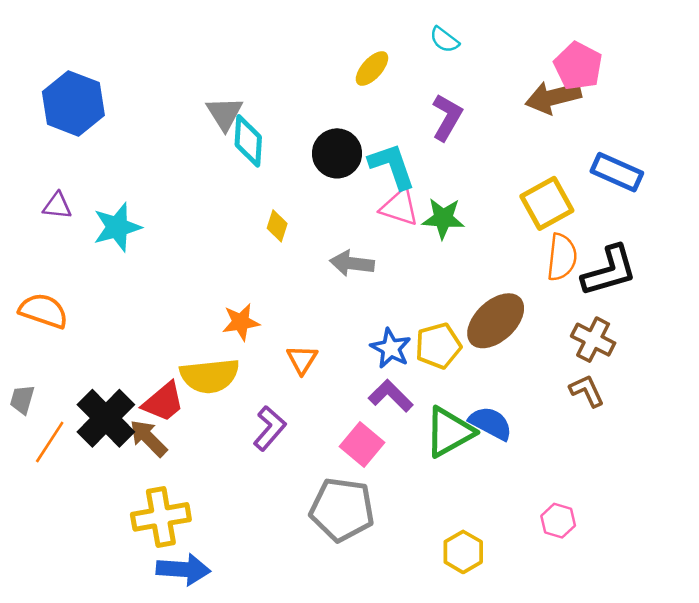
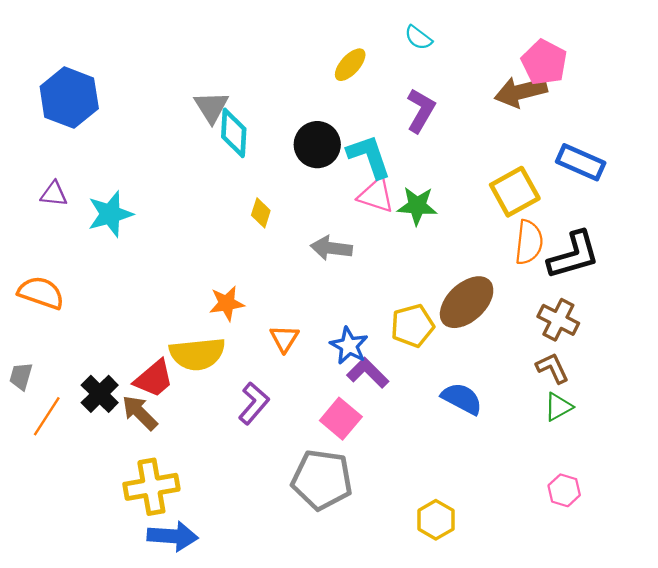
blue star: (391, 348) -> (349, 346), moved
black cross: (106, 418) -> (100, 394), size x0.7
green triangle: (449, 432) -> (558, 407), moved, size x0.6
pink hexagon: (558, 521) -> (564, 490), moved

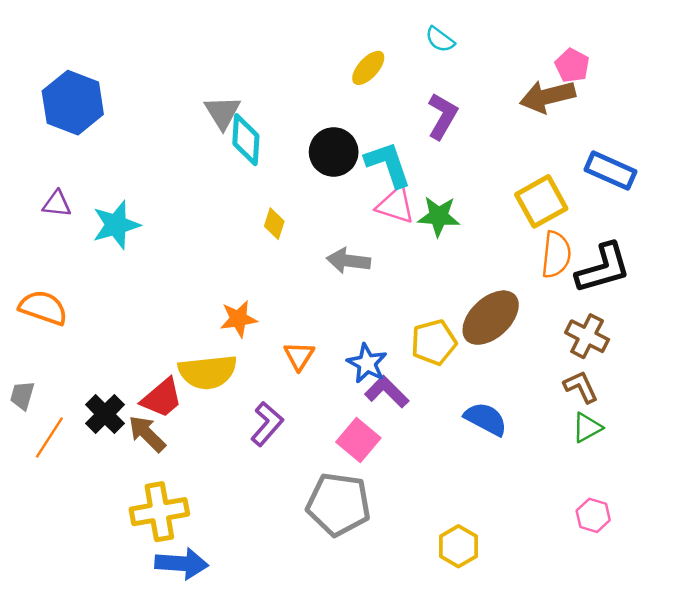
pink pentagon: (544, 62) -> (572, 65), size x0.7

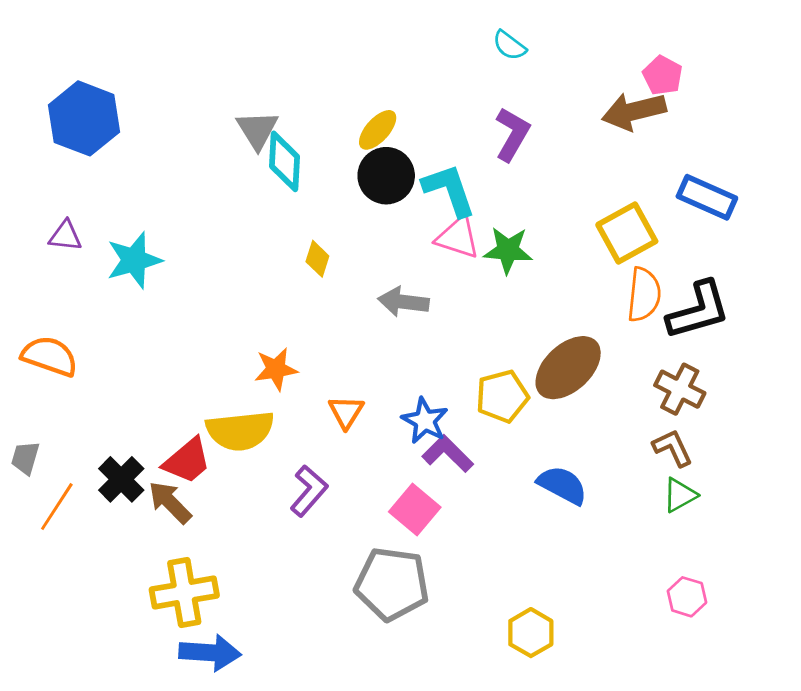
yellow ellipse: (368, 68) -> (378, 130), moved

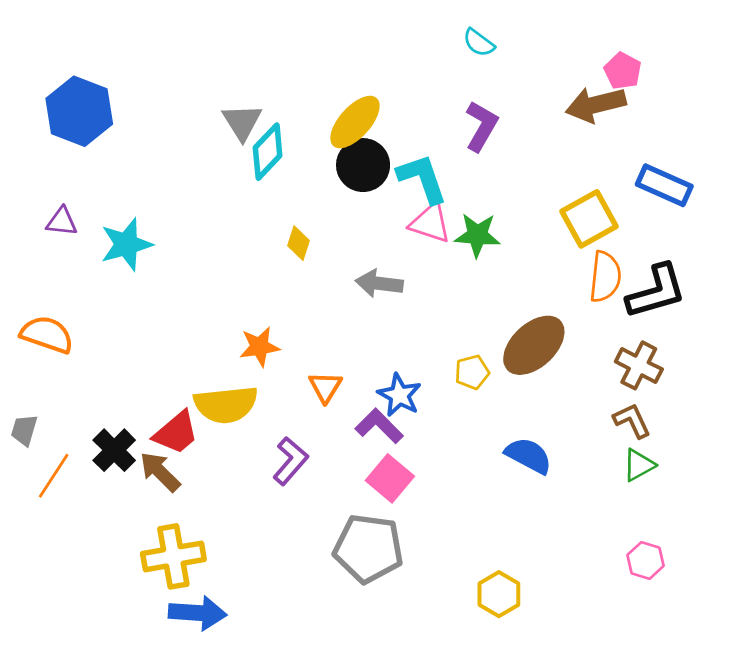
yellow ellipse: (378, 130) -> (355, 122), size x1.4
cyan diamond: (284, 161) -> (268, 152), turned 40
yellow pentagon: (502, 396) -> (472, 372), size x0.7
purple L-shape: (448, 454) -> (379, 426), moved

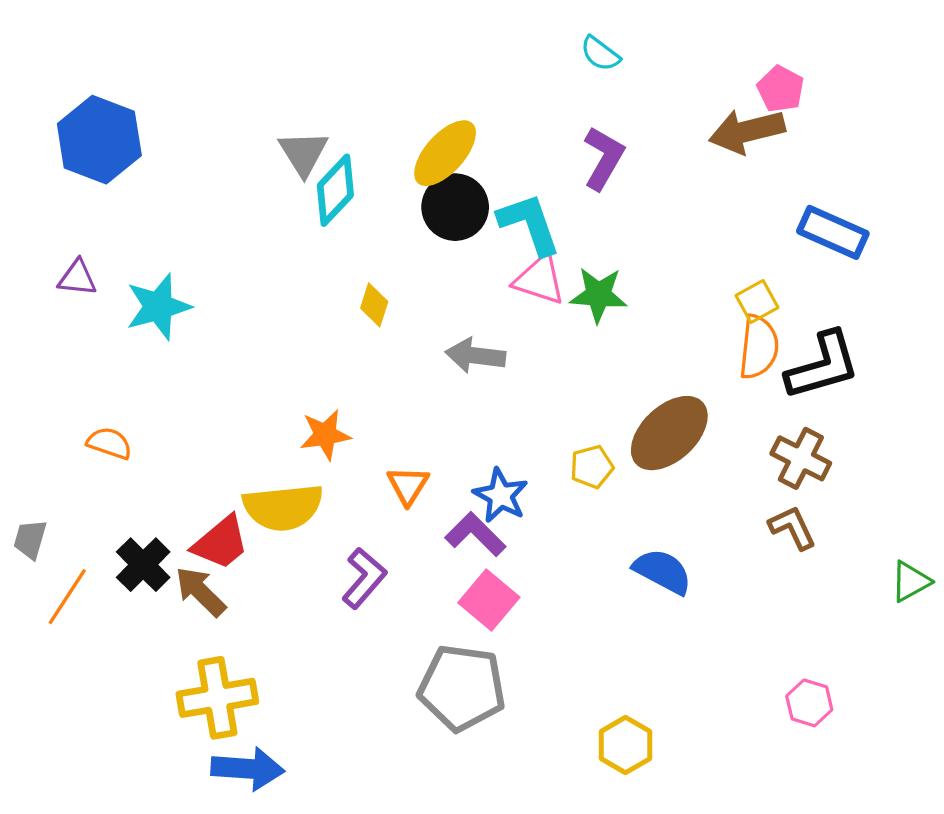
yellow square: (589, 219) -> (757, 302), moved, size x0.6
orange semicircle: (47, 335) -> (109, 443), moved, size x0.7
green triangle: (639, 465) -> (910, 581), moved

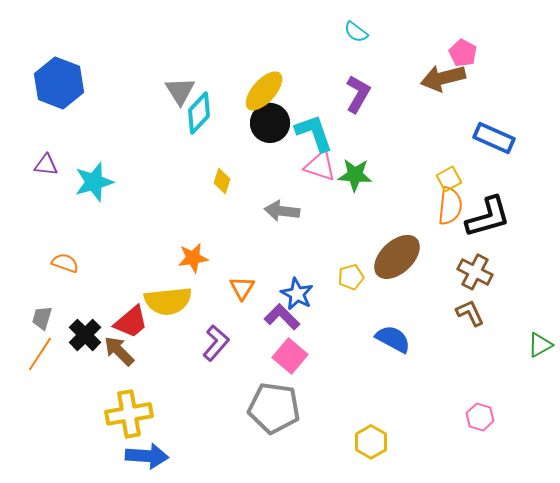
gray trapezoid: (30, 539) -> (42, 318), moved

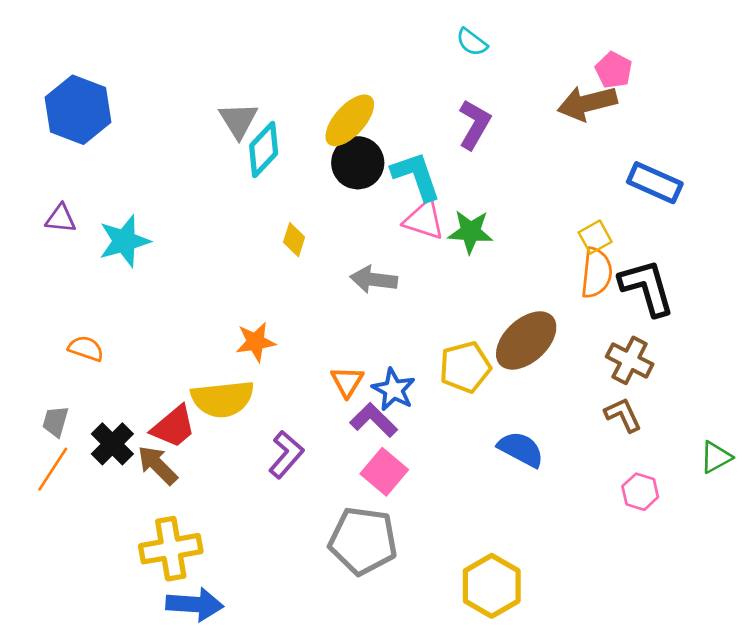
black L-shape: (488, 217) -> (647, 287), turned -90
yellow pentagon: (351, 277) -> (465, 367), size x1.5
orange triangle: (242, 288) -> (347, 382), moved
pink hexagon: (480, 417) -> (640, 492), moved
yellow hexagon: (371, 442) -> (492, 586), size x1.4

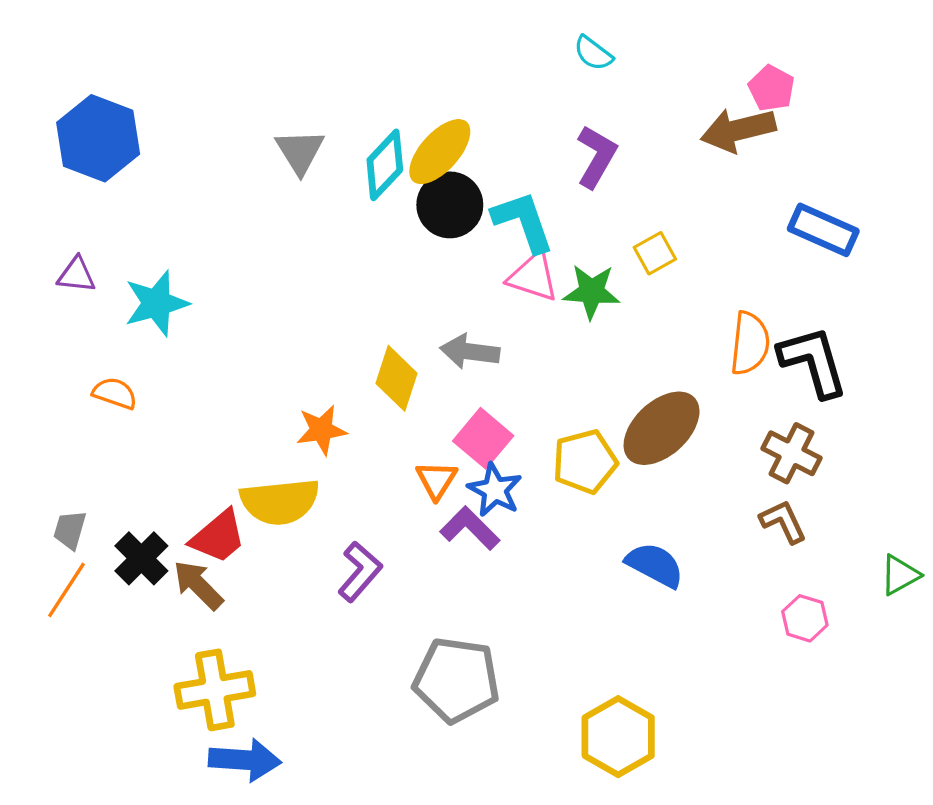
cyan diamond: (264, 150) -> (385, 165), moved
yellow square: (595, 237) -> (655, 253), moved
yellow diamond: (294, 240) -> (396, 378), moved, size x1.5
orange semicircle: (86, 348) -> (115, 393), moved
pink square: (384, 472) -> (483, 438), moved

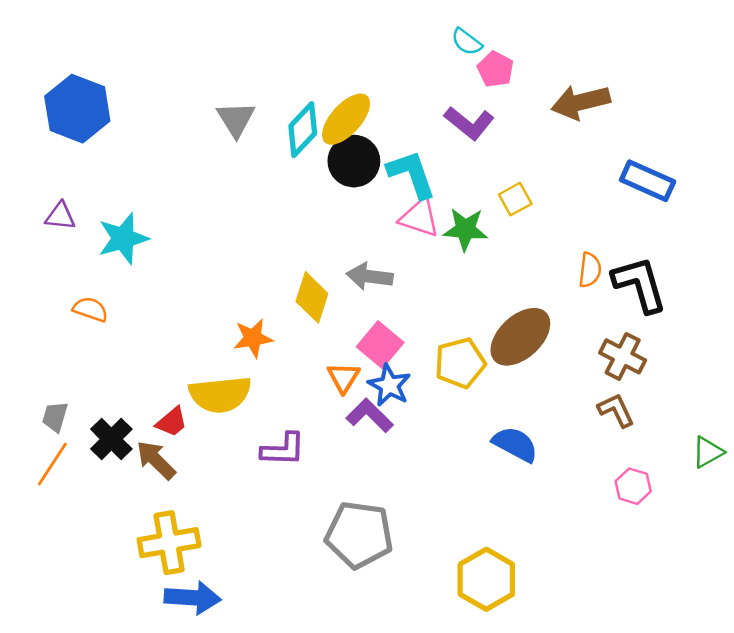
pink pentagon: (772, 88) -> (495, 69), moved
purple L-shape: (597, 157) -> (469, 123), turned 99
orange semicircle: (750, 343) -> (590, 270), size x0.7
red trapezoid: (218, 537) -> (172, 422), size x0.7
purple L-shape: (360, 572) -> (283, 450), turned 51

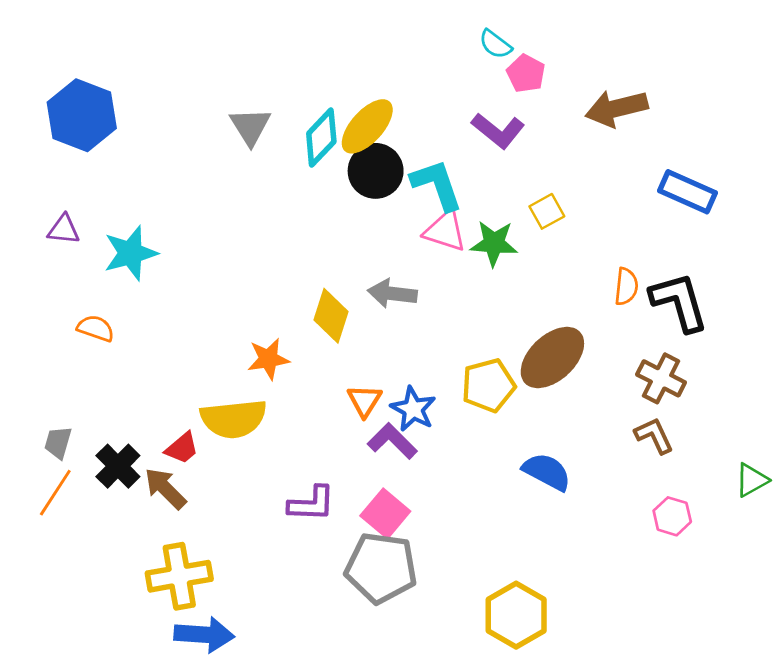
pink square: (380, 345) -> (385, 513), moved
purple L-shape: (283, 450) -> (312, 504), moved

